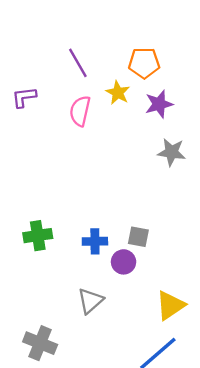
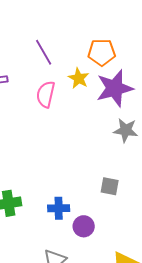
purple star: (159, 104) -> (115, 88), size x1.5
gray square: (138, 237) -> (110, 186), moved

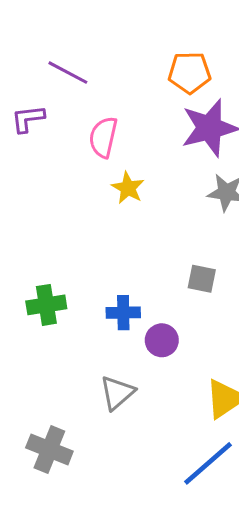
purple line: (44, 52) -> (68, 73), moved, turned -32
yellow star: (79, 78) -> (128, 188), moved

